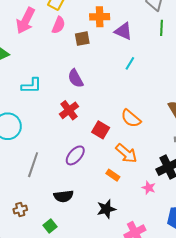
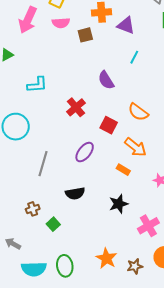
pink semicircle: (58, 25) -> (61, 23), turned 66
purple semicircle: (76, 78) -> (106, 80), moved
green square: (50, 226) -> (53, 224), moved

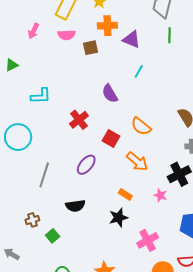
pink arrow: (28, 20) -> (33, 31), size x0.6
orange rectangle: (123, 170) -> (125, 194), moved

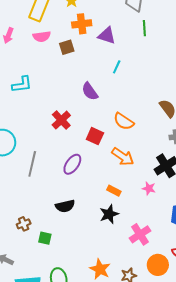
cyan L-shape: (41, 96) -> (22, 84), moved
gray line: (44, 175) -> (32, 164), moved
green square: (53, 236) -> (45, 238), turned -32

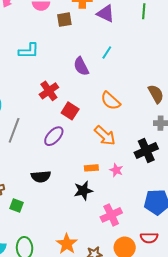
cyan line: (117, 67) -> (107, 53), moved
cyan L-shape: (22, 84) -> (29, 51), moved
red square: (95, 136) -> (70, 111), moved
pink star: (149, 188) -> (116, 170), moved
orange rectangle: (114, 191) -> (91, 168), turned -40

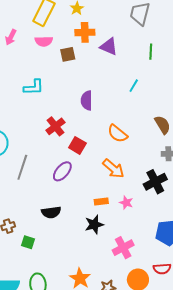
green line: (144, 11) -> (151, 52), moved
cyan line: (107, 53) -> (134, 86), moved
purple semicircle: (81, 66) -> (87, 100), turned 30

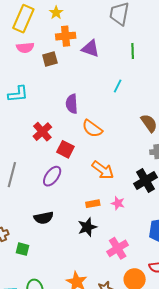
orange semicircle: (117, 134) -> (92, 129), moved

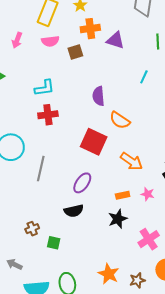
red cross: (42, 132) -> (48, 115), moved, turned 36
red square: (65, 149) -> (94, 142), size x1.5
purple ellipse: (52, 176) -> (82, 183), moved

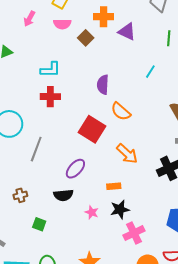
brown square: (75, 52) -> (86, 38), turned -35
pink star: (148, 194) -> (92, 212), moved
black star: (118, 219) -> (120, 209), moved
brown cross: (32, 229) -> (20, 195), moved

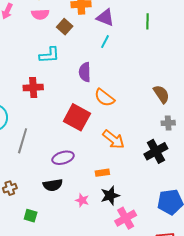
cyan L-shape: (50, 70) -> (49, 55), moved
cyan line: (150, 72) -> (105, 42), moved
purple ellipse: (75, 169) -> (63, 158), turned 35

